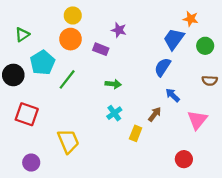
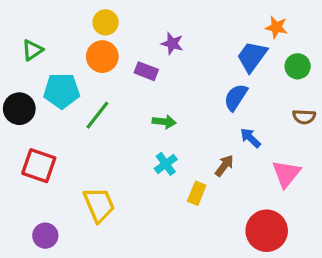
cyan pentagon: (42, 63) -> (62, 91), turned 30
red circle: (184, 159) -> (267, 231), size x1.6

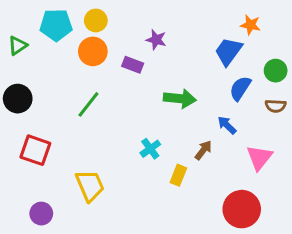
green triangle: (32, 50) -> (18, 46), moved
green circle: (298, 66) -> (276, 71), moved
cyan pentagon: (62, 91) -> (56, 25), moved
blue semicircle: (236, 97) -> (240, 88), moved
green arrow: (164, 122) -> (180, 99), moved, size x1.5

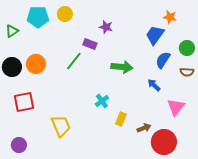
orange circle: (93, 51) -> (36, 64), moved
green line: (88, 104) -> (74, 61), moved
red square: (35, 150) -> (24, 102), turned -30
brown arrow: (203, 150) -> (144, 128), moved, turned 32
purple circle: (41, 214) -> (19, 145), moved

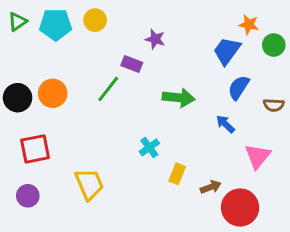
green triangle: (12, 31) -> (18, 22), moved
green circle: (187, 48) -> (274, 45), moved
purple circle: (19, 145) -> (28, 196), moved

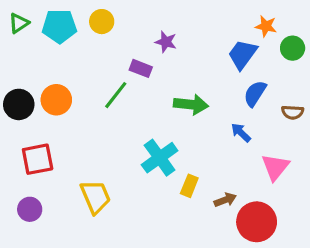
cyan cross: (149, 147) -> (160, 158), size x1.6

